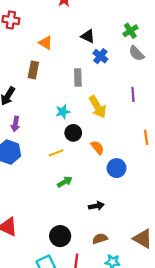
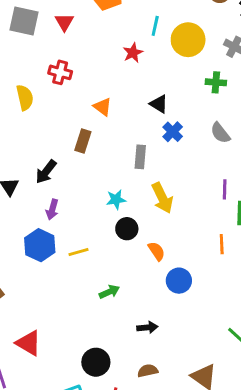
green cross: (130, 31) -> (216, 82), moved, turned 32
purple line: (133, 94) -> (225, 189), moved
yellow line: (56, 153) -> (79, 252), moved

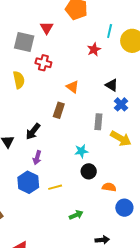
gray square: (24, 21) -> (24, 42), moved
yellow arrow: (162, 198) -> (121, 138), moved, turned -35
orange semicircle: (157, 251) -> (109, 187), turned -48

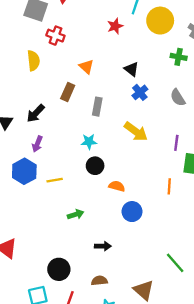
yellow semicircle: (19, 80) -> (33, 61), moved
gray rectangle: (98, 122) -> (97, 107), moved

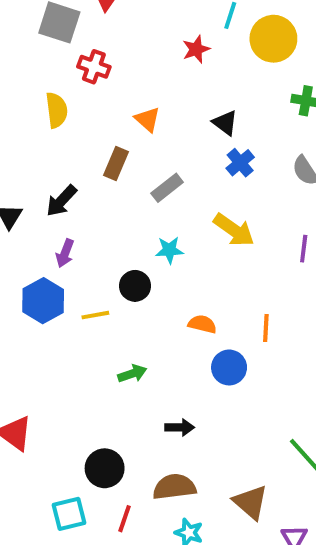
gray rectangle: (97, 107) -> (167, 188), turned 42
cyan star: (89, 142) -> (169, 250), moved
black circle: (95, 166) -> (135, 286), moved
orange line: (169, 186) -> (266, 328), moved
brown semicircle: (99, 281) -> (174, 487), size x1.5

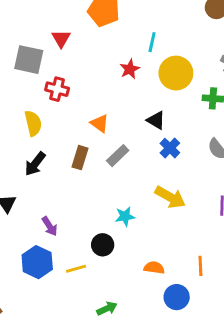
yellow circle: (273, 39) -> (176, 73), moved
gray rectangle: (167, 188) -> (118, 156), moved
black arrow: (61, 201) -> (35, 164), moved
purple arrow: (65, 253) -> (50, 226), turned -48

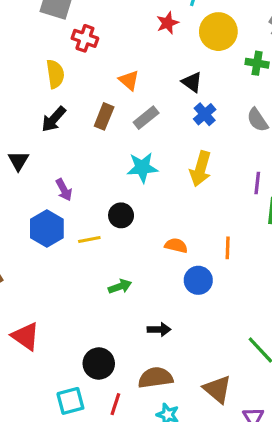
yellow arrow: (170, 197) -> (200, 169), turned 72
cyan star: (125, 216) -> (142, 167), moved, size x1.4

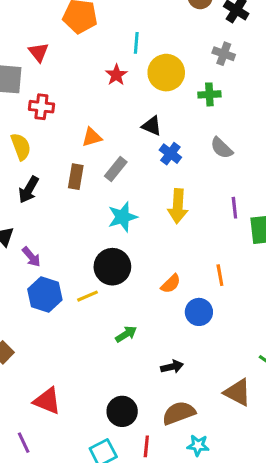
orange triangle: (129, 80) -> (92, 137), turned -45
purple arrow: (64, 190) -> (31, 257), moved
black circle: (121, 215) -> (112, 267), size x1.5
orange semicircle: (176, 246) -> (171, 284), turned 135
brown triangle: (217, 389) -> (238, 392), moved

